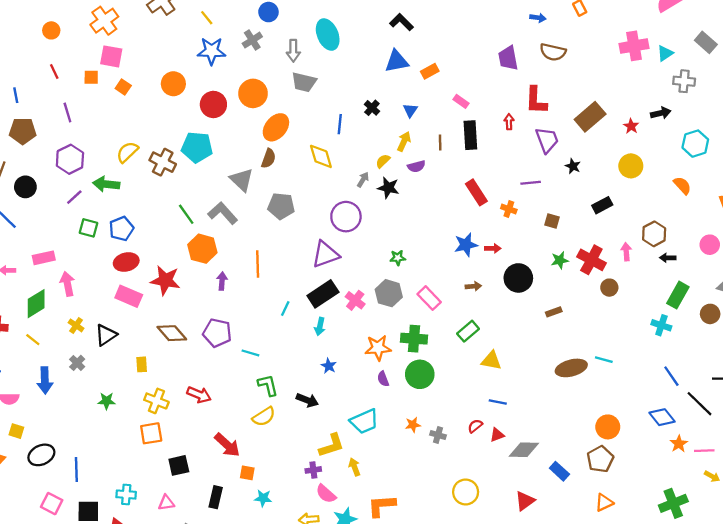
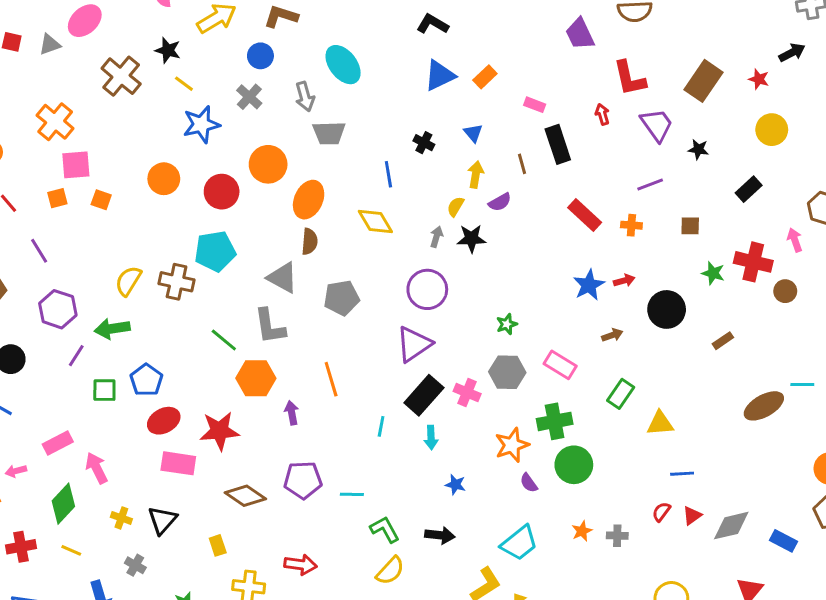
gray L-shape: (223, 213) -> (270, 326), turned -132
green star: (560, 260) -> (713, 273), turned -30

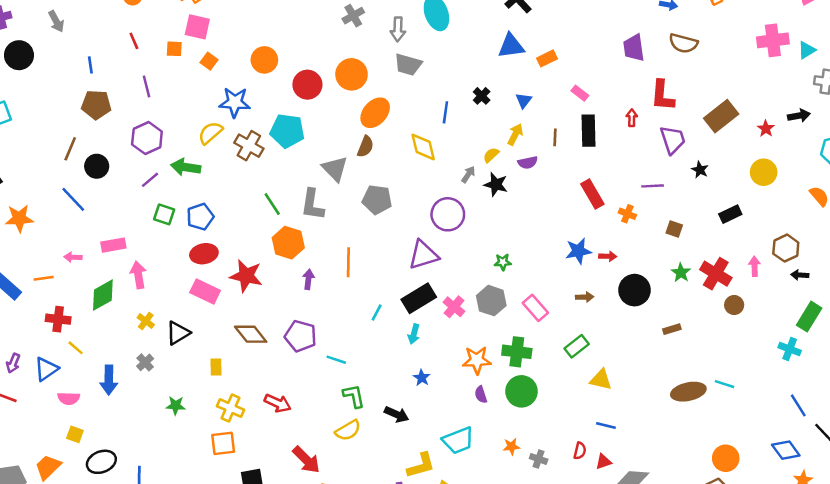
blue star: (201, 124) -> (235, 102), moved
red semicircle: (661, 512) -> (580, 451), turned 140
yellow line: (71, 550) -> (76, 348), moved

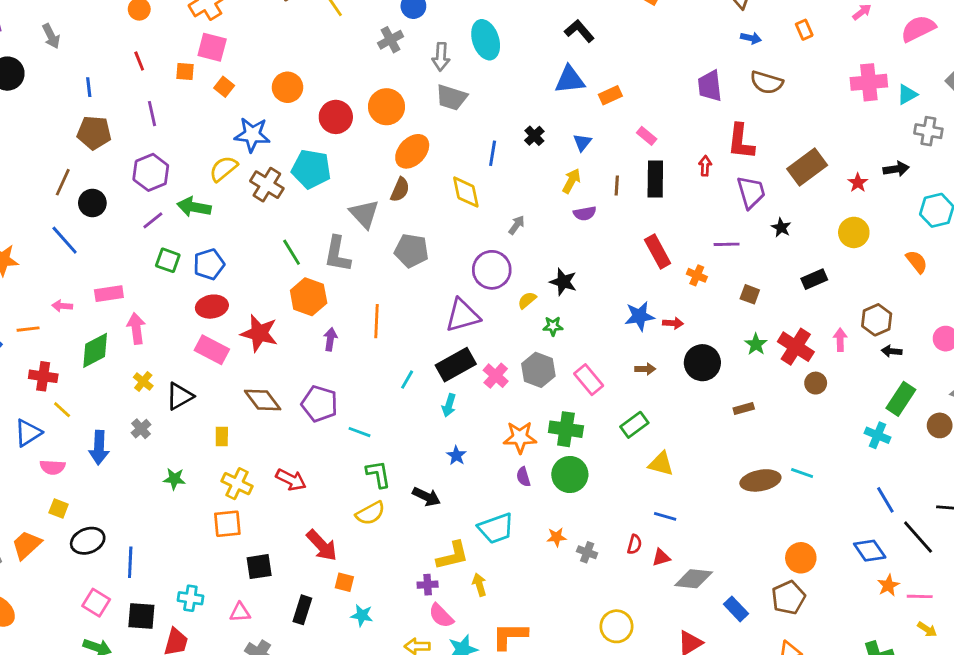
yellow semicircle: (491, 155) -> (527, 300), moved
black star: (496, 184) -> (563, 282), moved

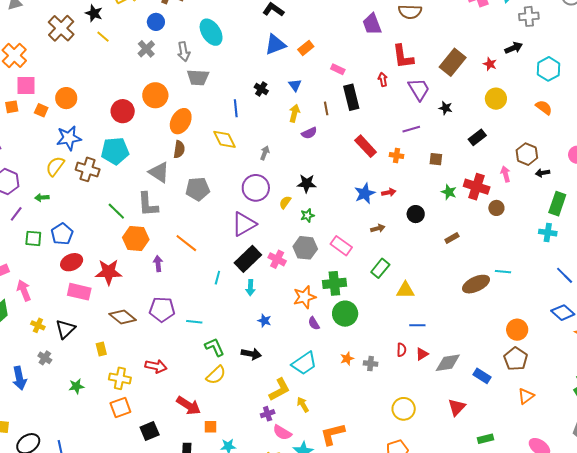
orange circle: (287, 87) -> (66, 98), moved
green arrow: (194, 207) -> (42, 198), size x0.6
orange line: (377, 321) -> (186, 243), turned -40
black circle: (702, 363) -> (416, 214), size x0.7

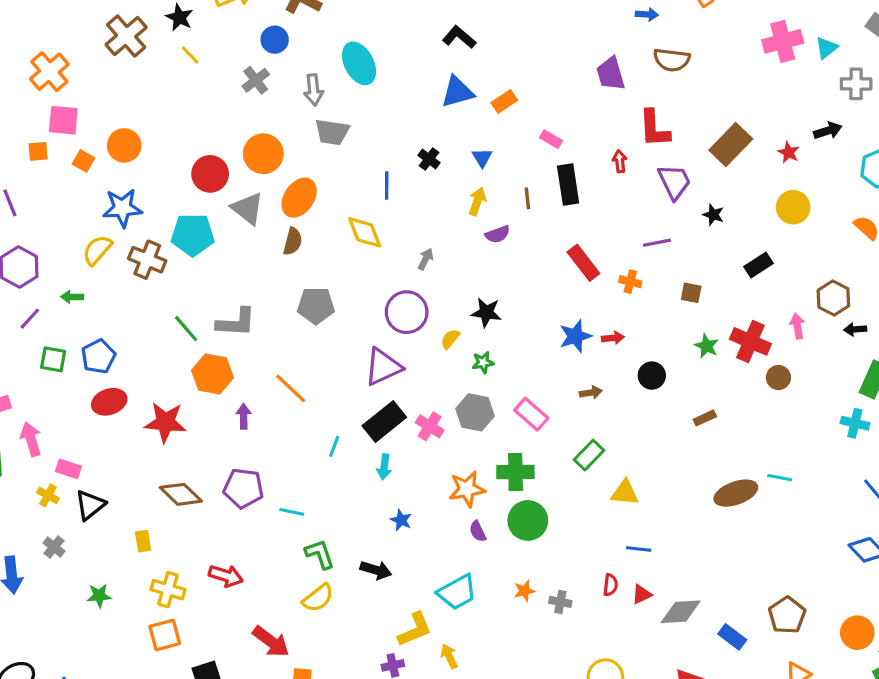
gray triangle: (159, 172) -> (247, 208), moved
gray L-shape: (148, 204) -> (236, 322), turned -88
pink rectangle: (79, 292) -> (68, 469), moved, size x0.7
orange circle: (517, 330) -> (857, 633), moved

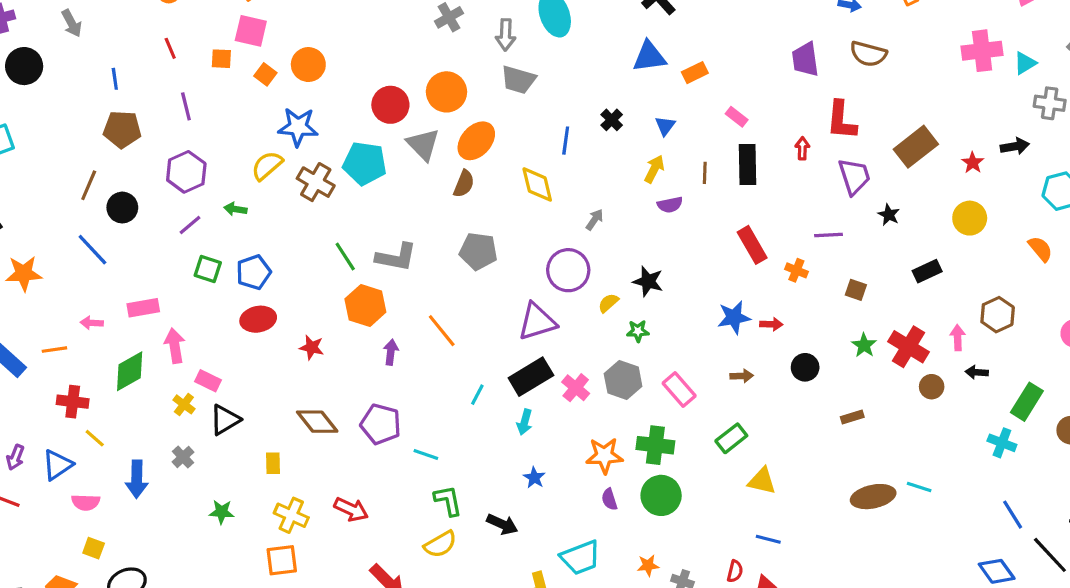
black arrow: (855, 329) -> (977, 372), moved
red star: (165, 422) -> (312, 347), size x0.6

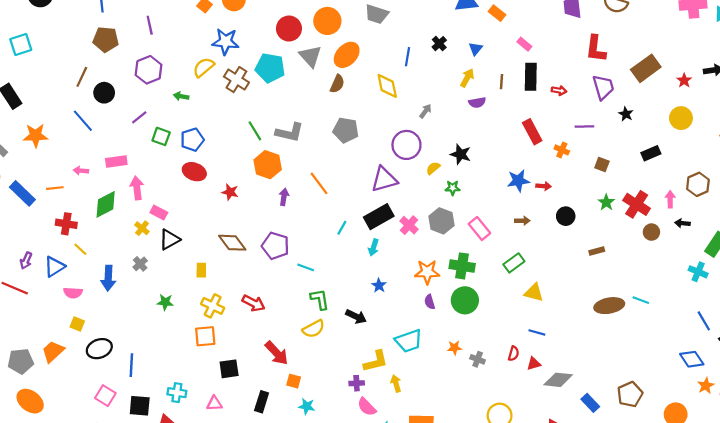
orange rectangle: (695, 73) -> (497, 13), turned 63
red arrow: (802, 148) -> (559, 90), moved, turned 96
purple line: (190, 225) -> (139, 117), moved
red ellipse: (258, 319) -> (194, 172), turned 30

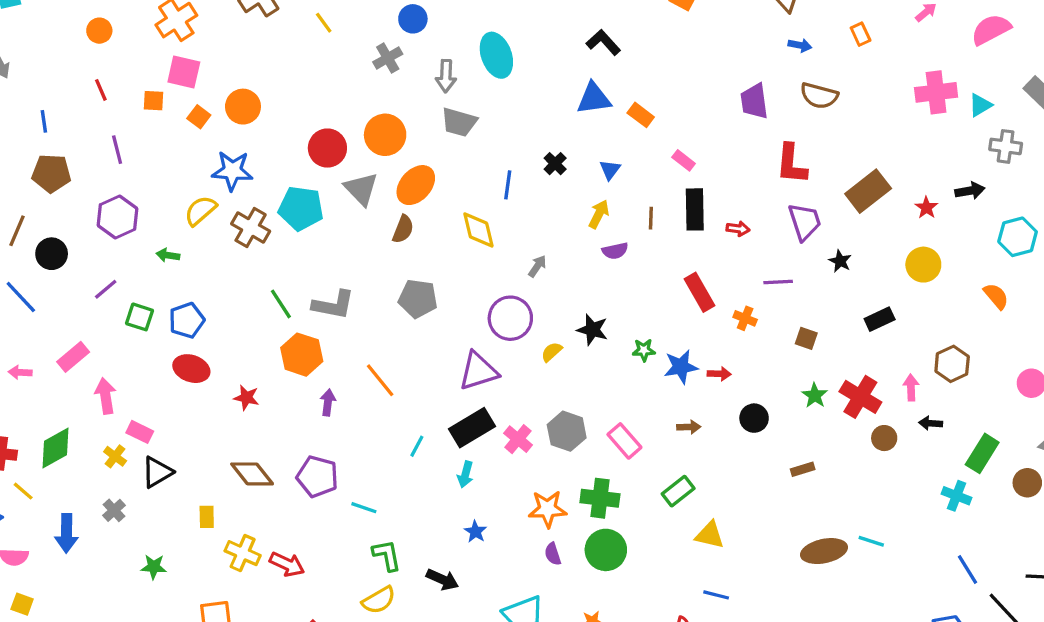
pink rectangle: (116, 161) -> (73, 357), turned -30
green star: (453, 188) -> (644, 350), moved
green diamond: (106, 204) -> (55, 448), moved
yellow cross: (213, 306) -> (243, 553), moved

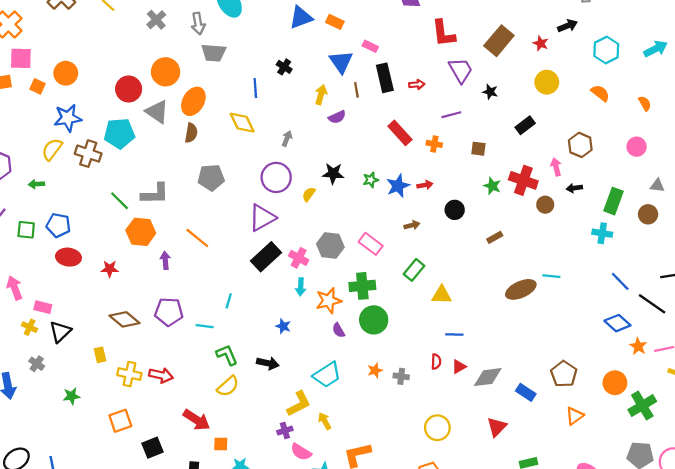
blue triangle: (610, 170) -> (341, 62), moved, size x1.6
blue pentagon: (187, 320) -> (58, 225), turned -30
cyan line: (417, 446) -> (229, 301), moved
cyan arrow: (465, 474) -> (301, 287), moved

